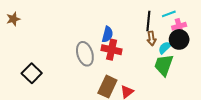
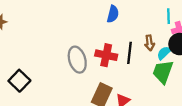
cyan line: (169, 14) -> (168, 16), turned -72
black line: (148, 21) -> (129, 53), moved
blue semicircle: (107, 34) -> (113, 14), moved

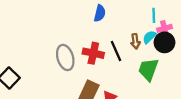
black line: (129, 53) -> (116, 51), turned -30
cyan semicircle: (164, 53) -> (149, 37), moved

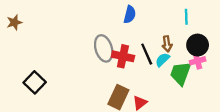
pink cross: (164, 28) -> (198, 61), moved
cyan semicircle: (149, 37) -> (162, 60), moved
gray ellipse: (65, 58) -> (104, 48), moved

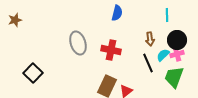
gray ellipse: (104, 48) -> (78, 43), moved
black line: (147, 54) -> (148, 63), moved
cyan semicircle: (162, 60) -> (163, 55), moved
green trapezoid: (181, 73) -> (174, 77), moved

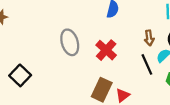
red cross: (111, 50) -> (106, 50), turned 30

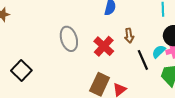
brown arrow: (149, 38) -> (129, 36), moved

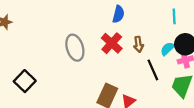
red cross: (104, 46) -> (112, 43), moved
cyan semicircle: (159, 52) -> (167, 49), moved

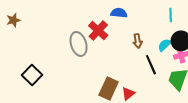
blue semicircle: (118, 14) -> (119, 13), turned -98
red cross: (112, 43) -> (98, 31), moved

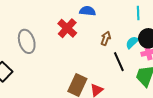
brown arrow: (138, 41) -> (106, 38), turned -152
gray ellipse: (79, 44) -> (27, 41), moved

